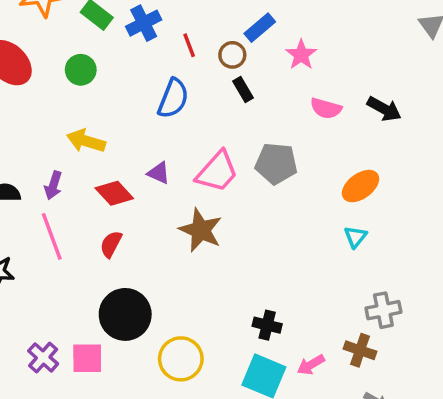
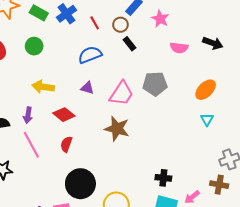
blue semicircle: (173, 98) -> (90, 55), turned -125
purple triangle: (159, 173) -> (87, 88), moved

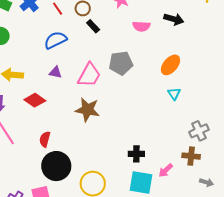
red semicircle: (66, 144) -> (45, 139), moved

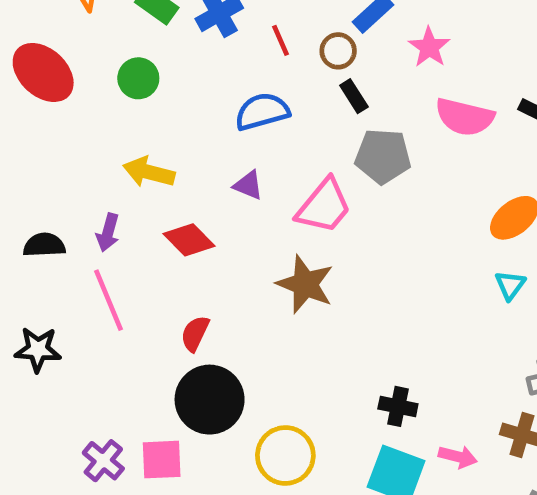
pink semicircle: (141, 26) -> (465, 117), size x1.4
gray pentagon: (121, 63) -> (383, 156), moved
pink arrow: (166, 170) -> (458, 457), turned -133

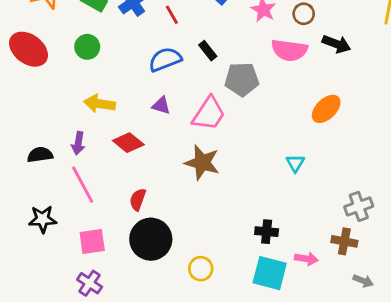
brown circle: (338, 51) -> (304, 14), moved
black rectangle: (354, 96) -> (208, 51), moved
cyan triangle: (510, 285) -> (295, 163), moved
yellow circle: (285, 455) -> (201, 269), size x0.7
pink square: (162, 460) -> (92, 242), moved

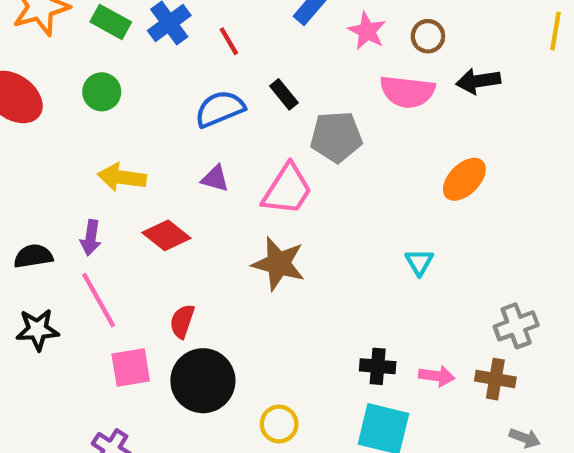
black arrow: (336, 44) -> (478, 81), turned 152
black star: (43, 219) -> (37, 330), moved
pink square: (92, 242) -> (131, 368), moved
pink arrow: (306, 259) -> (437, 376), moved

